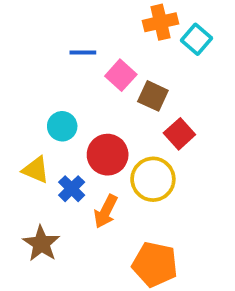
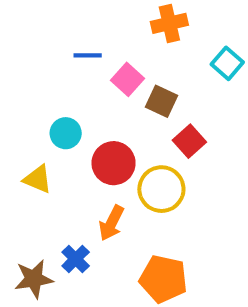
cyan square: (196, 39) -> (227, 63), moved
blue cross: (72, 189) -> (76, 259), moved
brown star: (41, 244) -> (34, 279), moved, turned 30

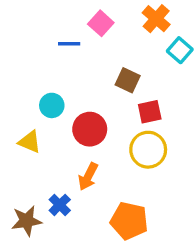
orange cross: (169, 23) -> (156, 19), moved, turned -36
pink square: (127, 79) -> (101, 23), moved
red square: (189, 141) -> (150, 112), turned 30
yellow circle: (161, 189) -> (148, 150), moved

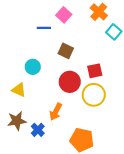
brown square: (128, 80) -> (66, 51), moved
red circle: (90, 129) -> (70, 82), moved
brown star: (27, 221) -> (17, 121), moved

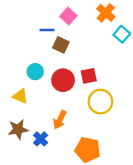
brown square: (66, 51) -> (61, 45), moved
red square: (95, 71) -> (89, 76), moved
red circle: (70, 82) -> (63, 80), moved

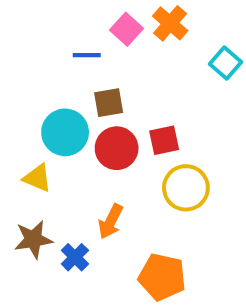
orange cross: (106, 13) -> (170, 23), moved
brown square: (61, 45) -> (109, 103), moved, turned -35
cyan circle: (35, 72) -> (65, 132), size x1.5

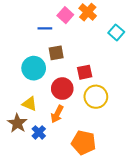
red circle: (117, 148) -> (62, 89), moved
yellow triangle: (37, 178) -> (30, 104), moved
brown star: (33, 239) -> (17, 123), turned -30

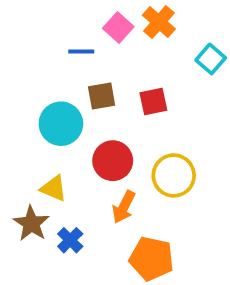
red square: (85, 72) -> (153, 102), moved
orange arrow: (57, 114) -> (124, 207), moved

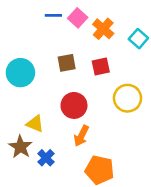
orange cross: (159, 22) -> (103, 29), moved
blue line: (81, 52) -> (53, 15), moved
cyan circle: (61, 124) -> (20, 73), moved
yellow circle: (174, 175) -> (128, 98), moved

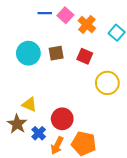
red square: (101, 67) -> (85, 56), turned 35
cyan circle: (20, 73) -> (28, 53), moved
red circle: (74, 105) -> (62, 119), moved
orange arrow: (81, 136) -> (57, 145), moved

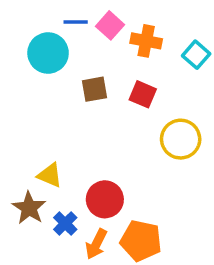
orange cross: (87, 24) -> (146, 41), turned -30
cyan circle: (28, 53) -> (48, 53), moved

